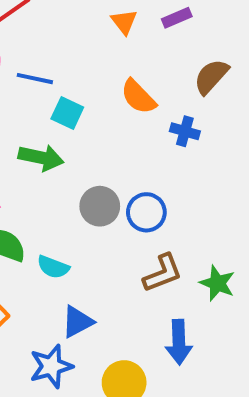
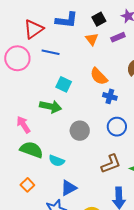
blue line: (35, 79) -> (51, 52), moved
blue cross: (185, 131) -> (110, 96), moved
blue circle: (146, 212) -> (117, 127), moved

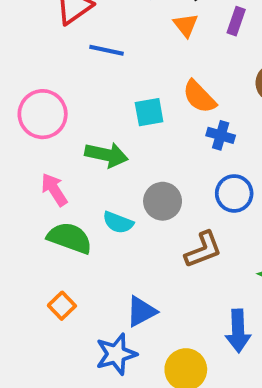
purple rectangle: (118, 37) -> (236, 21), turned -48
pink circle: (17, 58) -> (43, 114), moved
cyan square: (64, 84) -> (149, 112), moved, turned -35
cyan semicircle: (57, 161) -> (118, 222), moved
brown L-shape: (111, 164) -> (203, 250), moved

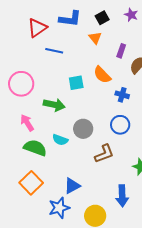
purple rectangle: (236, 21) -> (121, 51), moved
blue cross: (221, 135) -> (122, 95), moved
orange square: (62, 306) -> (31, 183), size x1.6

